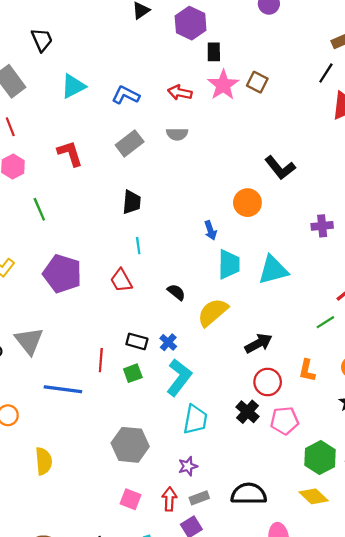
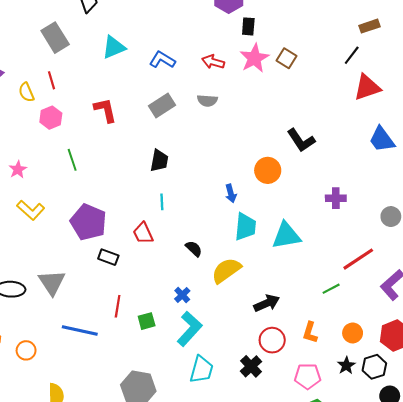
black rectangle: (137, 341) -> (108, 257), moved
pink pentagon: (284, 421) -> (308, 376), moved

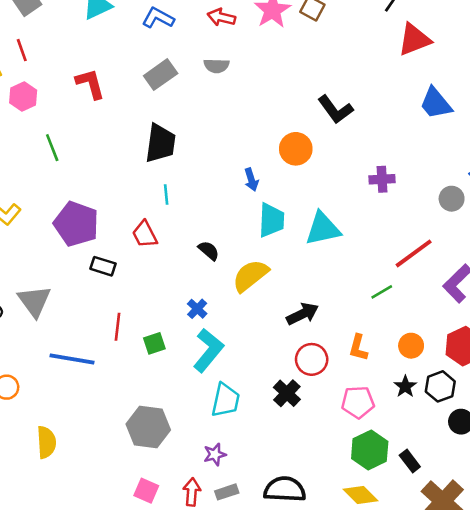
black trapezoid: (159, 161) -> (160, 143), size x1.4

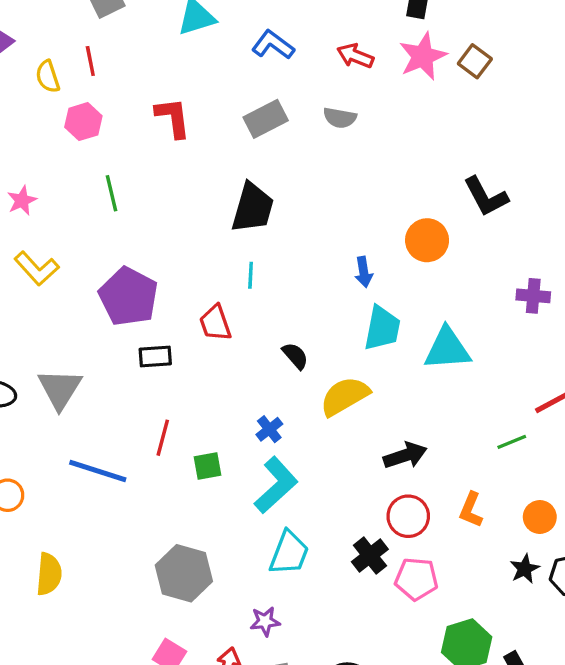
black rectangle: (103, 266) -> (155, 356), turned -30
pink pentagon: (358, 402) -> (416, 579), moved

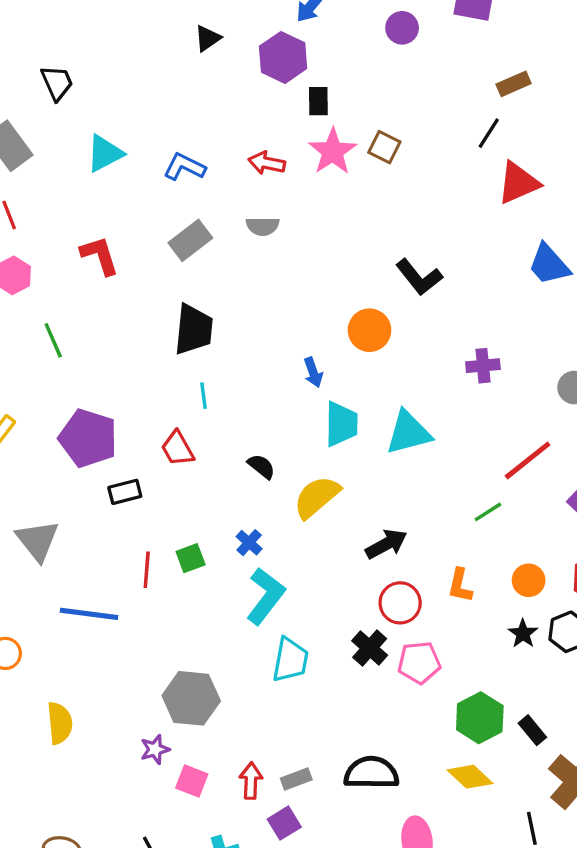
green square: (207, 466) -> (191, 558), moved
purple star: (265, 621) -> (155, 749), moved

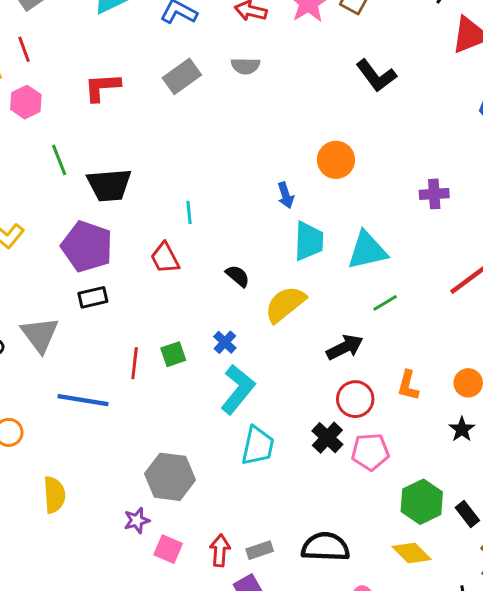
red L-shape: (100, 256) -> (102, 87), turned -78
black L-shape: (419, 277) -> (376, 76), moved
black trapezoid: (194, 329) -> (109, 185), moved, turned 78
black rectangle: (125, 492) -> (93, 297), moved
green line: (488, 512) -> (385, 303), moved

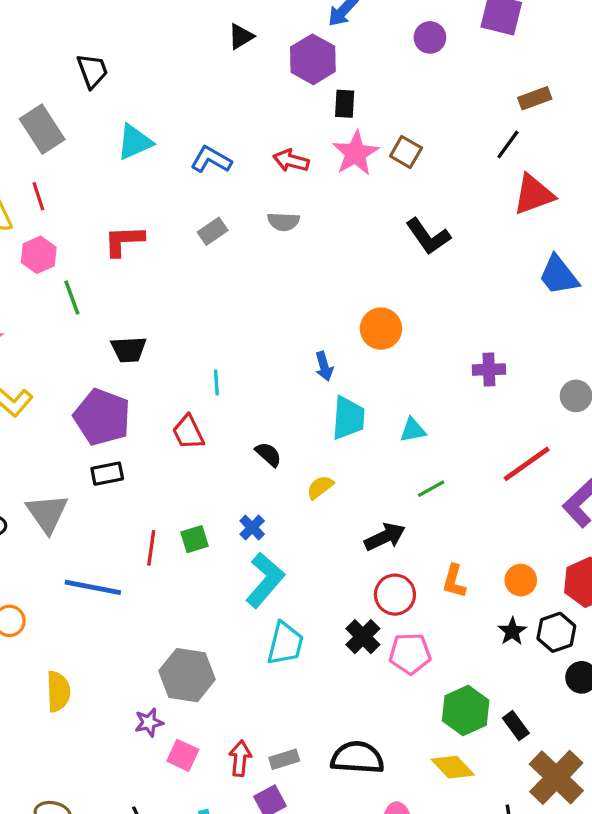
gray rectangle: (182, 76) -> (213, 231), size x0.7
green line: (59, 160) -> (72, 298), moved
black trapezoid: (109, 185) -> (129, 349), size x0.7
cyan triangle: (367, 250) -> (413, 430), size x0.6
yellow semicircle: (285, 304) -> (320, 487), size x0.6

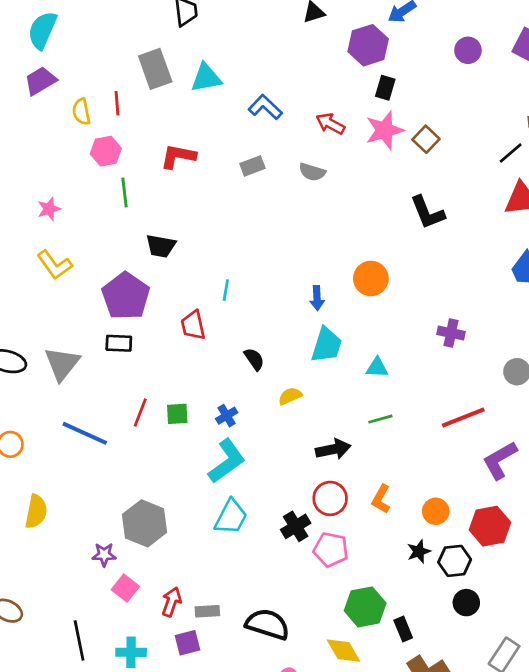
gray rectangle: (42, 129) -> (155, 69), moved

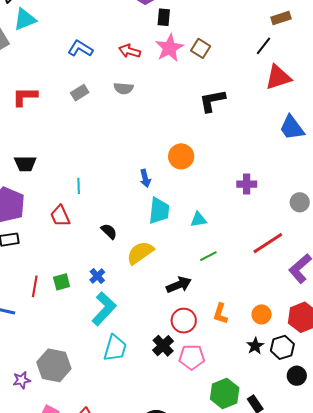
cyan triangle: (206, 78) -> (25, 19), moved
black L-shape: (427, 212) -> (212, 101), turned 112
yellow semicircle: (290, 396) -> (140, 253), size x1.6
purple star: (104, 555) -> (22, 380), moved

